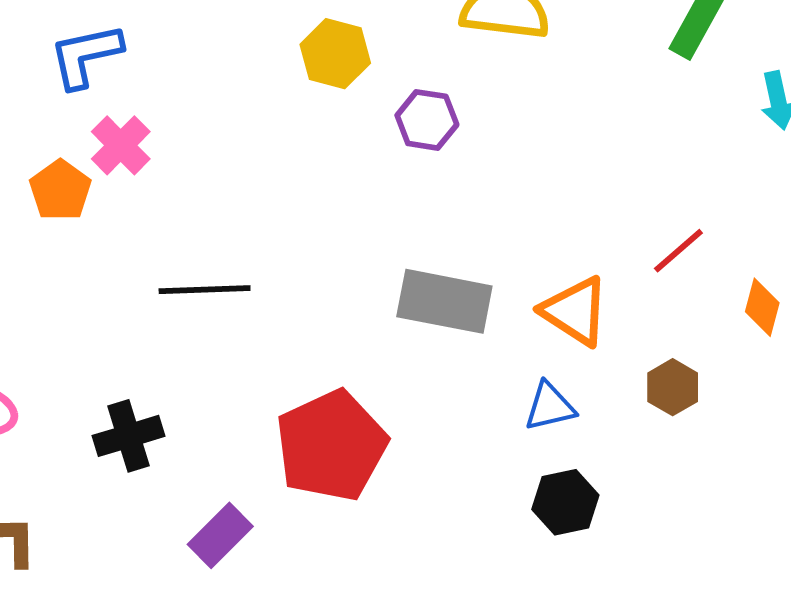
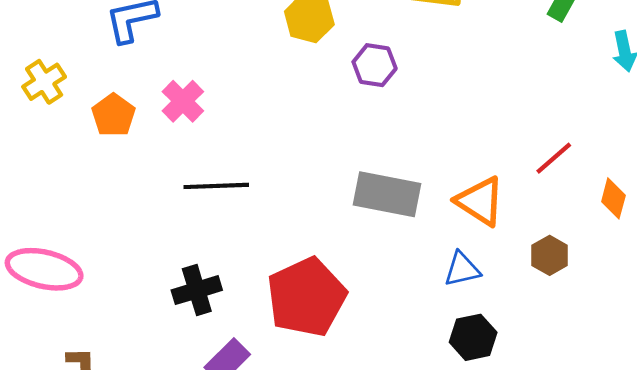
pink cross: (121, 145) -> (183, 101), moved
black cross: (129, 436) -> (197, 290), moved

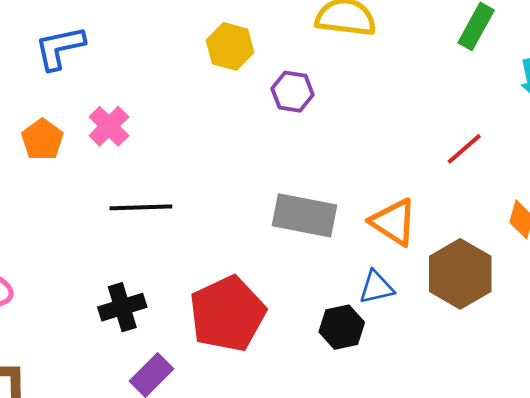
red line: (554, 158) -> (464, 149), moved
brown hexagon: (550, 255) -> (460, 274), size x1.8
black hexagon: (473, 337) -> (342, 327), moved

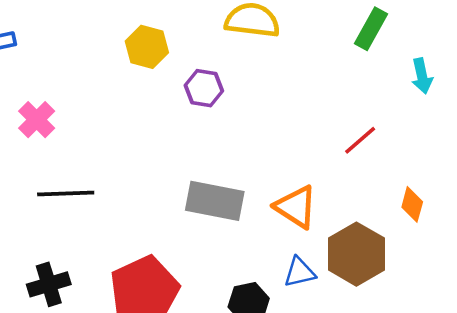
blue triangle: (376, 287) -> (300, 272), moved

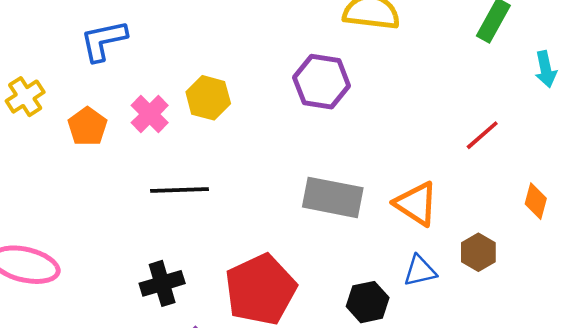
yellow hexagon: (147, 47) -> (208, 98), moved
purple hexagon: (204, 88) -> (322, 82), size x1.4
brown hexagon: (356, 254) -> (478, 252), size x0.6

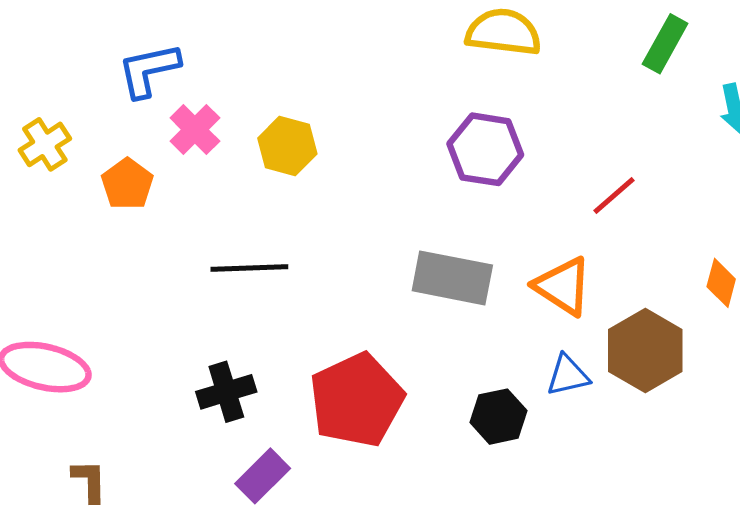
purple hexagon: (322, 82) -> (485, 149), moved
pink cross: (150, 114) -> (195, 130), moved
red line: (482, 135) -> (614, 195), moved
brown hexagon: (478, 252) -> (645, 351), size x1.6

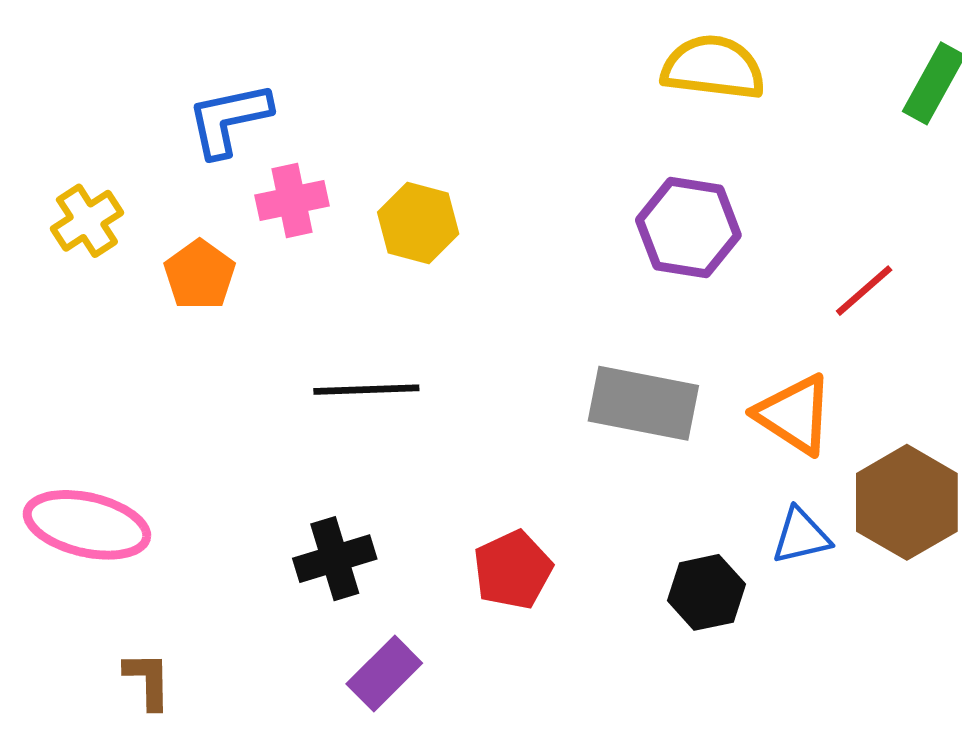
pink cross: (195, 130) -> (292, 200), turned 33
red pentagon: (357, 400) -> (513, 570), size x0.6

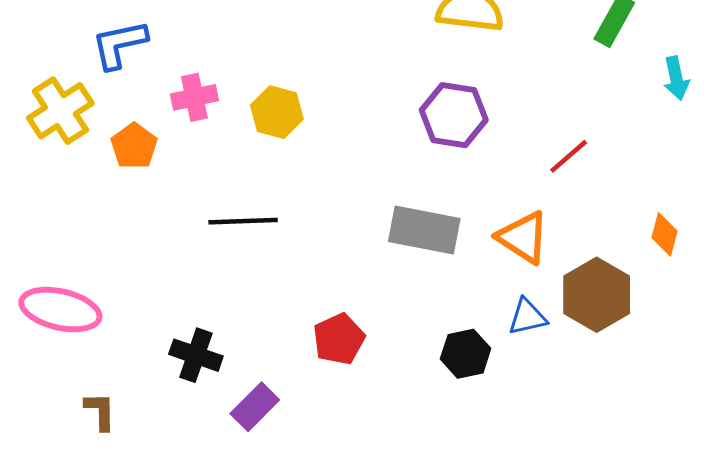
blue L-shape: (229, 119) -> (119, 44), moved
yellow cross: (87, 221) -> (60, 111), size x1.4
black cross: (335, 559) -> (196, 355), moved, turned 36

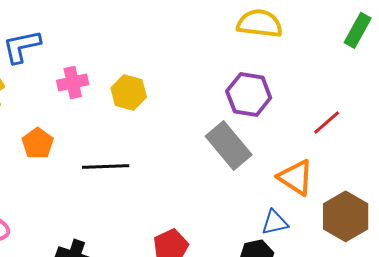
orange pentagon: (134, 146) -> (38, 143), moved
gray rectangle: (424, 230) -> (229, 145), moved, turned 39
blue triangle: (527, 317) -> (275, 222), moved

